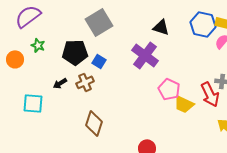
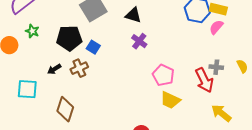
black triangle: (161, 27) -> (133, 15), moved
purple cross: (145, 55) -> (139, 41), size x0.6
yellow trapezoid: (184, 104) -> (170, 100), moved
brown diamond: (94, 123) -> (65, 109), moved

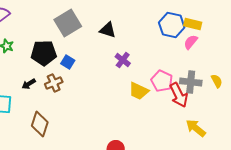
purple cross: (139, 41) -> (123, 60), moved
gray cross: (216, 67) -> (191, 82), size x1.5
pink pentagon: (163, 75) -> (162, 81), moved
yellow trapezoid: (170, 100) -> (139, 91), moved

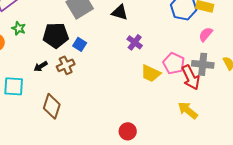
pink semicircle: (191, 42) -> (206, 34), moved
yellow arrow: (196, 128) -> (188, 110), moved

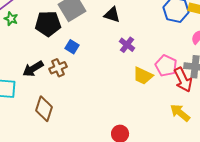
green star: (19, 28) -> (11, 19), moved
black pentagon: (56, 35) -> (48, 24), moved
black arrow: (41, 66) -> (33, 69), size x1.5

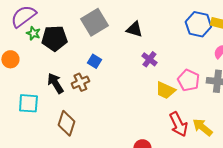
black pentagon: (48, 24) -> (54, 38), moved
black arrow: (33, 69) -> (55, 83), turned 90
red arrow: (183, 80) -> (178, 124), moved

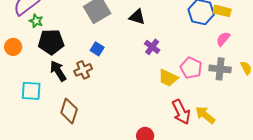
black pentagon: (54, 38) -> (51, 42), moved

